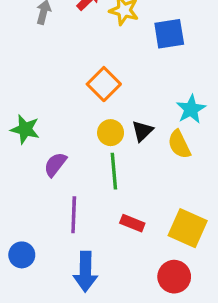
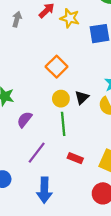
purple line: (74, 215) -> (37, 153), turned 35

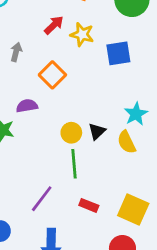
gray arrow: (17, 19) -> (16, 52), moved
orange square: (57, 67) -> (52, 75), moved
purple semicircle: (25, 120) -> (27, 106), moved, turned 42

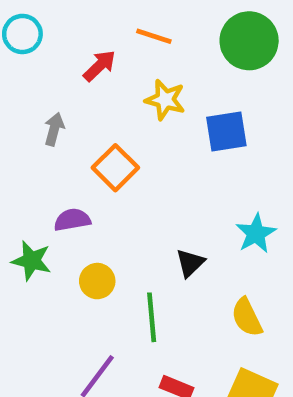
red arrow: (54, 25) -> (99, 66), moved
yellow circle: (71, 133) -> (97, 281), moved
yellow semicircle: (126, 142) -> (247, 317), moved

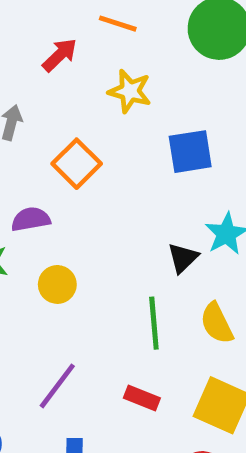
blue square: (226, 131) -> (190, 152), moved
black triangle: (190, 263) -> (183, 258), moved
green line: (152, 317) -> (154, 323), moved

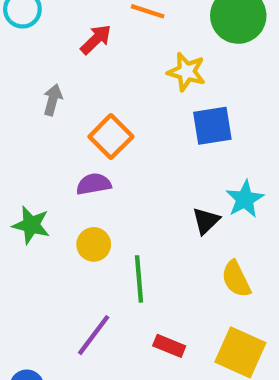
yellow star: (130, 91) -> (186, 72), moved
purple semicircle: (31, 219) -> (94, 184), moved
green line: (154, 323) -> (139, 279), moved

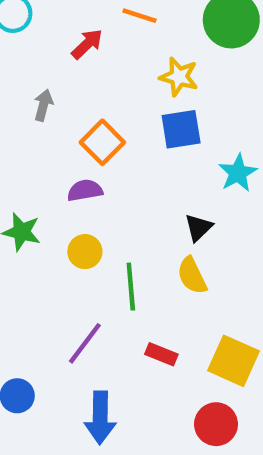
blue square: (212, 126) -> (181, 129), moved
cyan star: (245, 199) -> (238, 173), moved
yellow semicircle: (236, 279) -> (192, 276), moved

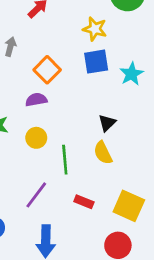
cyan star: (238, 173) -> (132, 74), moved

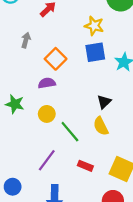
green line: (65, 160) -> (70, 132), turned -35

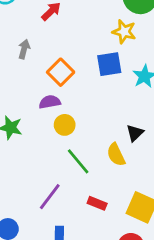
yellow star: (94, 26) -> (124, 32), moved
black triangle: (104, 102) -> (135, 133), moved
yellow circle: (47, 114) -> (65, 125), moved

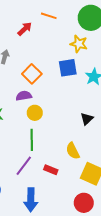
yellow semicircle: (116, 155) -> (73, 151), moved
green line: (78, 161) -> (32, 140), moved, turned 40
red rectangle: (97, 203) -> (51, 170), moved

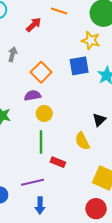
yellow semicircle: (73, 151) -> (82, 141), moved
purple line: (24, 166) -> (33, 182), moved, turned 40
red rectangle: (51, 170) -> (58, 162), moved
blue arrow: (31, 200) -> (40, 205), size x0.7

